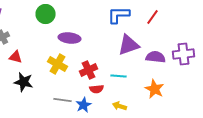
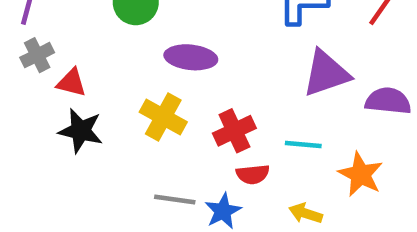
red triangle: (16, 57) -> (71, 83), moved
black star: (24, 82) -> (81, 131), moved
orange star: (155, 89) -> (361, 174), moved

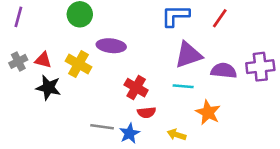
gray cross: (37, 55) -> (18, 61), moved
yellow cross: (163, 117) -> (78, 64), moved
red cross: (234, 131) -> (136, 88), turned -35
cyan line: (303, 145) -> (183, 86), moved

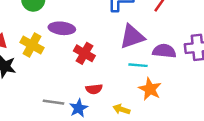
cyan line: (183, 86) -> (138, 65), moved
red cross: (136, 88) -> (84, 53), moved

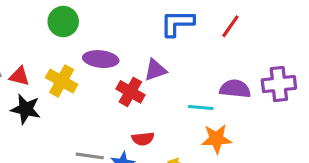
purple triangle: (132, 37) -> (155, 70), moved, size x0.7
orange star: (150, 89) -> (216, 139), turned -30

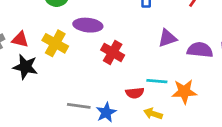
purple triangle: (155, 70) -> (167, 38), moved
cyan line: (201, 108) -> (157, 81), moved
red semicircle: (143, 139) -> (135, 93), moved

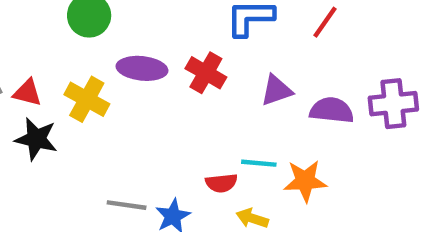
red cross: (113, 52) -> (206, 73), moved

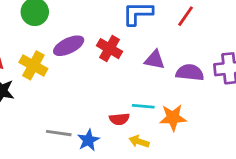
purple ellipse: (142, 68) -> (69, 46), turned -32
purple triangle: (276, 90) -> (155, 60), turned 30

